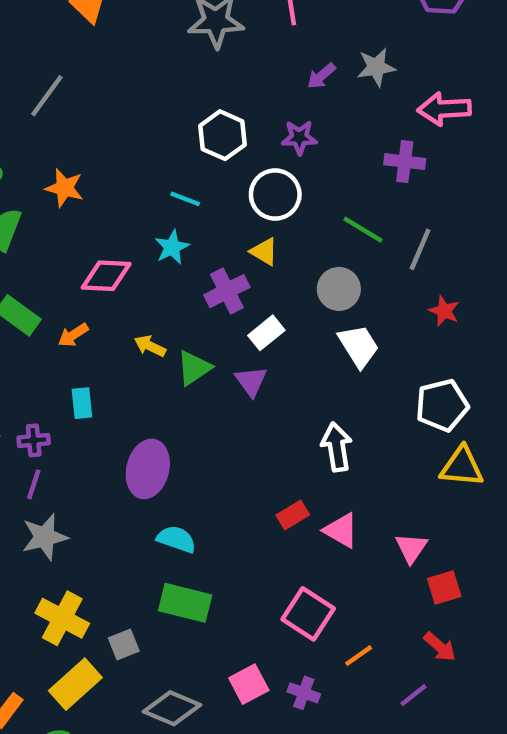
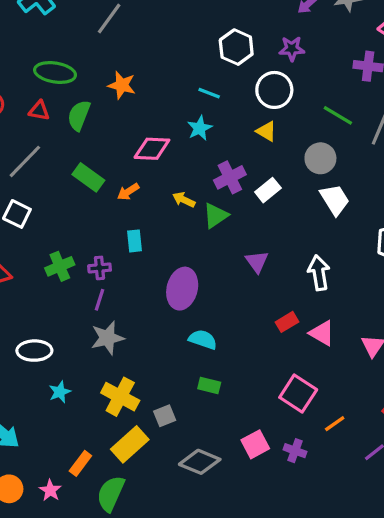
purple cross: (227, 291) -> (230, 177), moved
purple triangle: (251, 381) -> (257, 262), moved
green rectangle: (185, 603) -> (209, 386), size x0.6

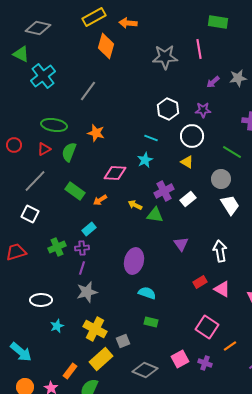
red triangle: (39, 111) -> (44, 149), turned -40
green triangle: (216, 216) -> (155, 215), turned 42
cyan rectangle: (134, 241) -> (89, 229), moved, turned 56

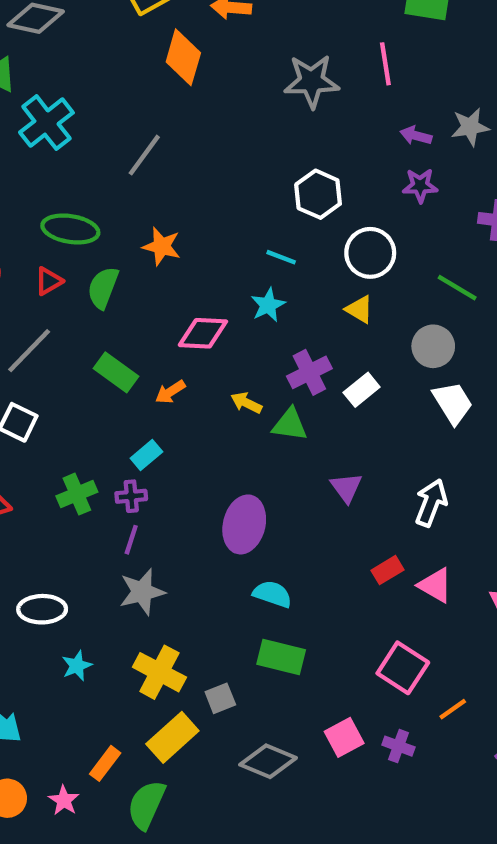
purple arrow: (213, 82) -> (416, 136), turned 56
purple star: (203, 110) -> (420, 186), moved
white arrow: (220, 251) -> (431, 503), turned 30
green rectangle: (151, 322) -> (281, 657), size x1.5

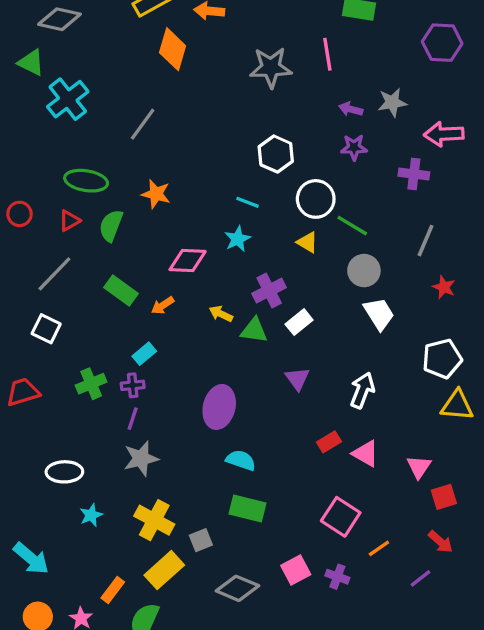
green line: (457, 288) -> (352, 226), moved
white rectangle: (362, 390) -> (299, 322), moved

